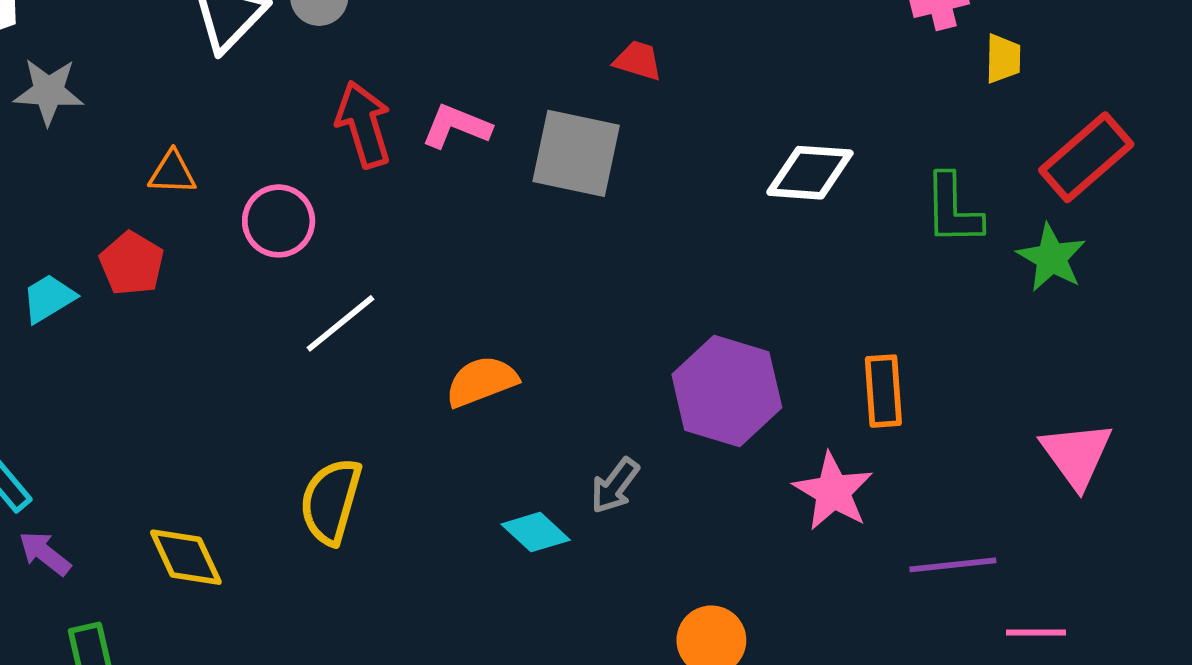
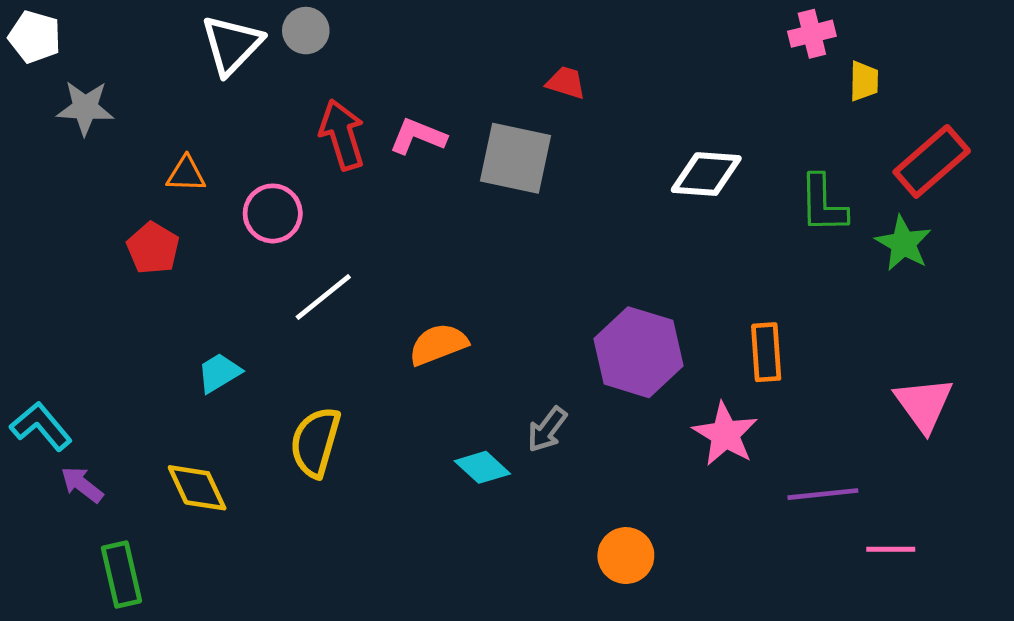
cyan trapezoid: (49, 298) -> (219, 373), moved

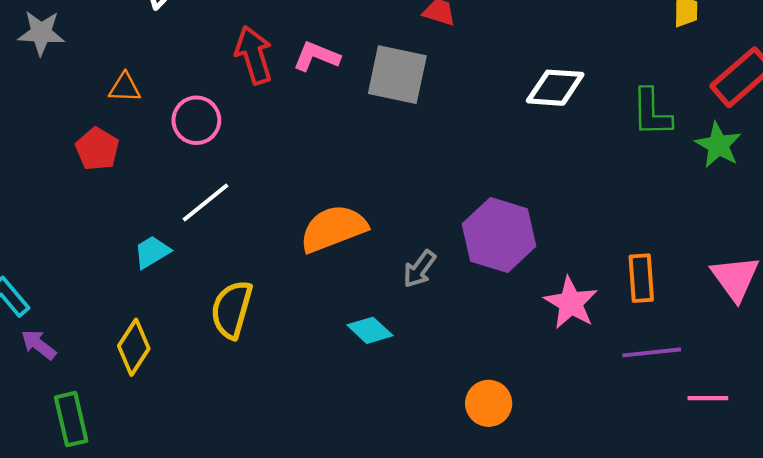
white line: (323, 297) -> (206, 202), moved
orange semicircle: (438, 344) -> (333, 229), size x1.4
orange rectangle: (766, 352) -> (641, 278), moved
gray arrow: (547, 429) -> (419, 269), moved
yellow diamond: (197, 488) -> (134, 347), turned 58

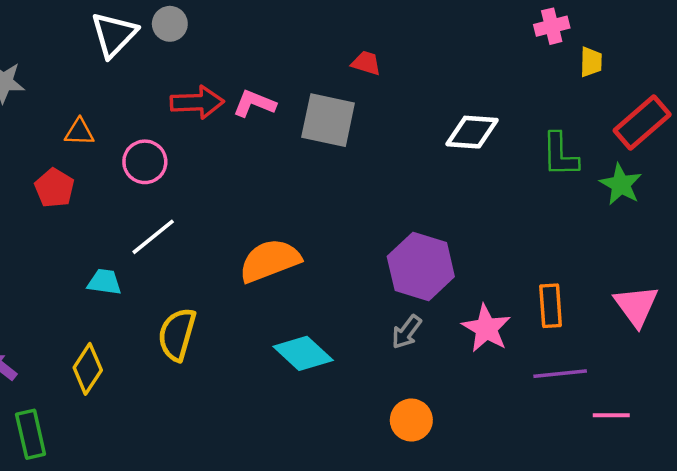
red arrow: (254, 55) -> (197, 102), turned 105
cyan trapezoid: (152, 252) -> (104, 282), turned 39
gray arrow: (419, 269) -> (407, 332), moved
cyan diamond: (370, 330) -> (303, 353), size x1.4

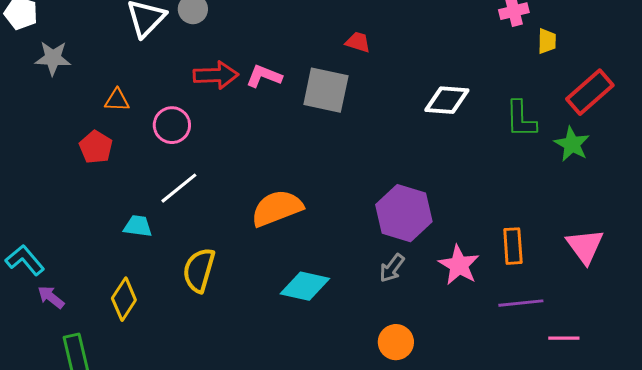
cyan diamond: (303, 353) -> (305, 286), turned -30

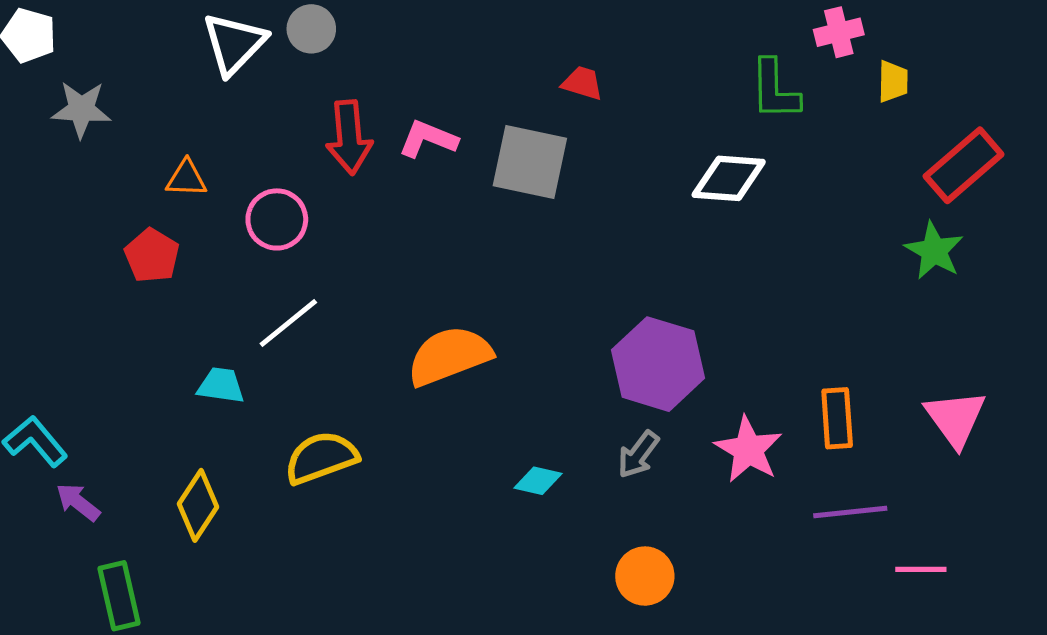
red arrow: (216, 75) -> (349, 137), turned 87
green L-shape: (521, 119) -> (775, 90), moved
yellow semicircle: (199, 270) -> (321, 458), turned 54
cyan diamond: (305, 286) -> (538, 481), moved, size x0.6

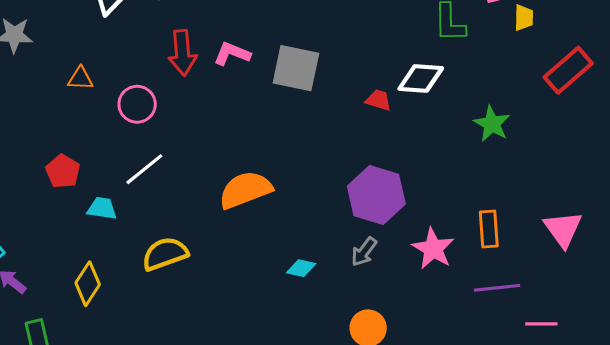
red trapezoid: (582, 83) -> (378, 100), moved
green star: (934, 251) -> (492, 124), moved
red pentagon: (152, 256) -> (63, 171), moved

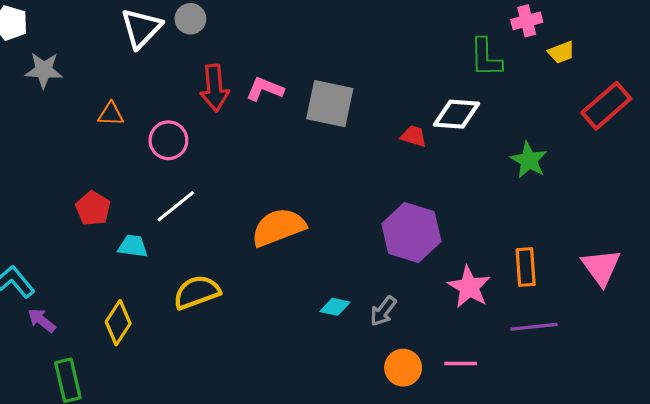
yellow trapezoid: (524, 18) -> (561, 52), turned 68
gray arrow: (364, 252) -> (383, 311), moved
pink line: (541, 324) -> (461, 363), moved

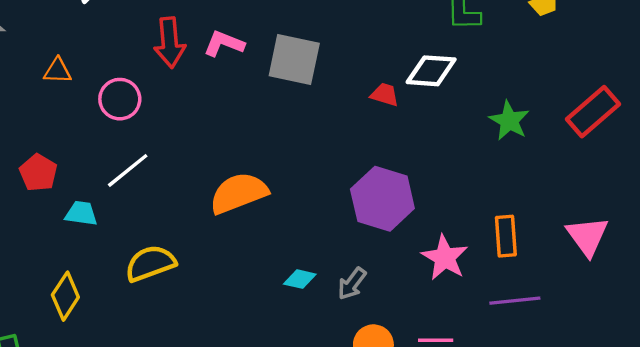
red rectangle: (606, 106) -> (593, 112), moved

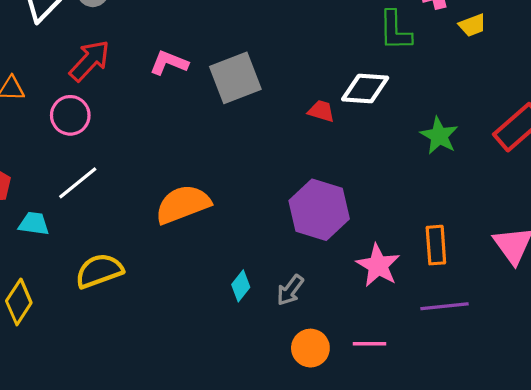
red arrow: (170, 43) -> (90, 61), moved, turned -132
gray square: (294, 59) -> (235, 78), turned -33
cyan diamond: (300, 279) -> (241, 286), turned -64

